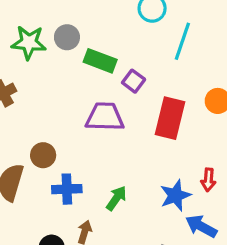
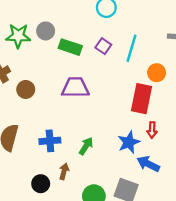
cyan line: (182, 41) -> (131, 48), moved
purple square: (134, 81) -> (103, 46), moved
red rectangle: (170, 118) -> (142, 99), moved
brown circle: (43, 155) -> (26, 89), moved

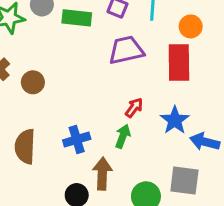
purple trapezoid: (75, 87) -> (126, 50), moved
red arrow: (152, 130) -> (134, 108), moved, turned -133
brown arrow: (64, 171) -> (102, 174), size x1.5

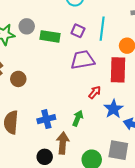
red arrow: (134, 108) -> (95, 92), moved

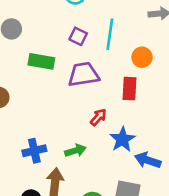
green rectangle: (50, 36) -> (41, 61), moved
red rectangle: (118, 70) -> (130, 89), size x0.7
green arrow: (78, 118) -> (75, 151), turned 49

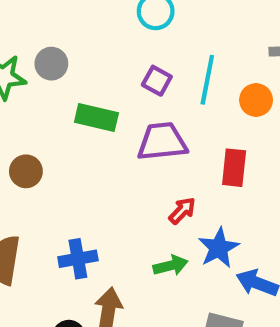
orange circle: (142, 57) -> (256, 100), moved
green arrow: (75, 151) -> (171, 266), moved

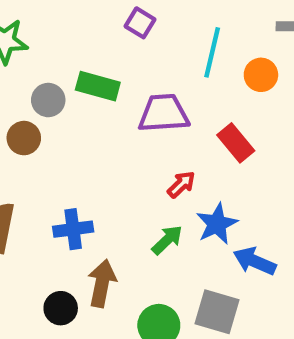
gray circle: (51, 64) -> (48, 100), moved
purple square: (157, 81) -> (140, 23), moved
red rectangle: (234, 168) -> (236, 143), turned -48
green arrow: (171, 266) -> (167, 240), turned -32

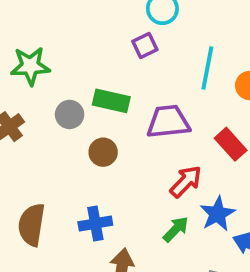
purple square: (140, 23) -> (145, 45), turned 35
brown circle: (24, 138) -> (103, 152), moved
red arrow: (181, 184) -> (186, 182), size x1.4

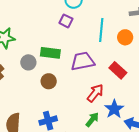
purple square: (145, 45) -> (66, 21), turned -32

